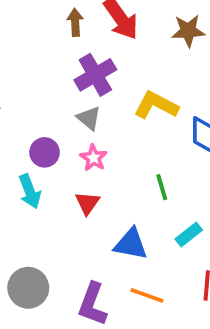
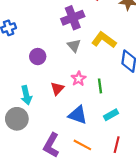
gray triangle: (89, 118) -> (74, 46), moved
pink star: (94, 158) -> (79, 79), moved
cyan arrow: (30, 191) -> (26, 95), moved
gray circle: (28, 288) -> (17, 119), moved

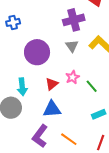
purple circle: (38, 57) -> (37, 52), size x1.6
green line: (100, 86) -> (92, 86), turned -40
blue triangle: (78, 115) -> (52, 109), moved, turned -30

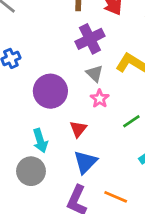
pink star: (73, 77) -> (100, 99), moved
green line: (92, 86) -> (131, 121), turned -72
blue triangle: (52, 109) -> (85, 162), turned -30

